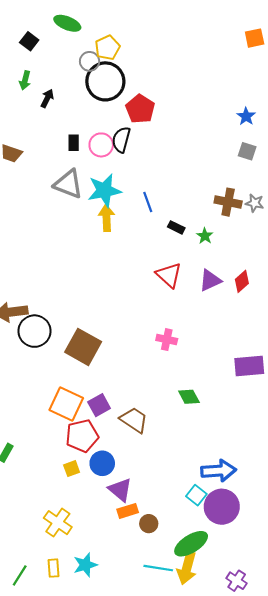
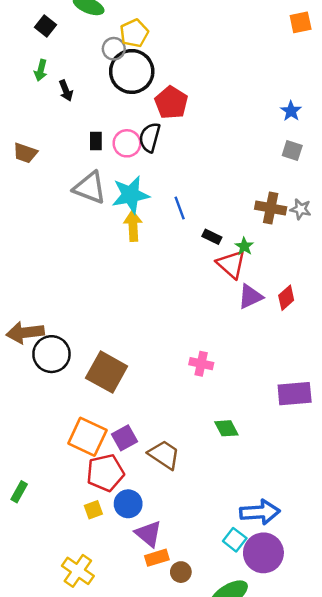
black arrow: (47, 98) -> (66, 91), turned 132
red triangle: (169, 275) -> (231, 264), moved

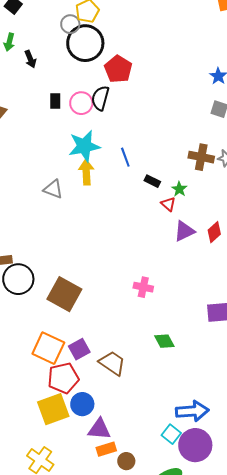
gray triangle: (90, 188) -> (53, 189), moved, size x0.7
red triangle: (231, 264) -> (168, 204), size x0.6
yellow square: (93, 510) -> (53, 409), size x2.0
purple triangle: (148, 534) -> (99, 429), turned -35

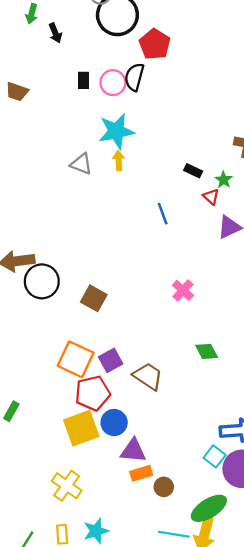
blue line: (125, 157) -> (163, 214), moved
yellow arrow: (86, 172) -> (119, 161), size x0.7
gray triangle: (53, 189) -> (81, 164), moved
pink cross: (143, 287) -> (183, 290), turned 30
brown square: (64, 294) -> (94, 298), size x0.7

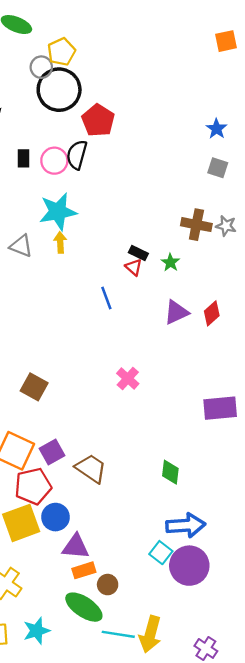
red triangle: (211, 197) -> (134, 267), moved
green diamond: (207, 351) -> (170, 472), moved, turned 35
green ellipse: (209, 508) -> (84, 607), moved, turned 66

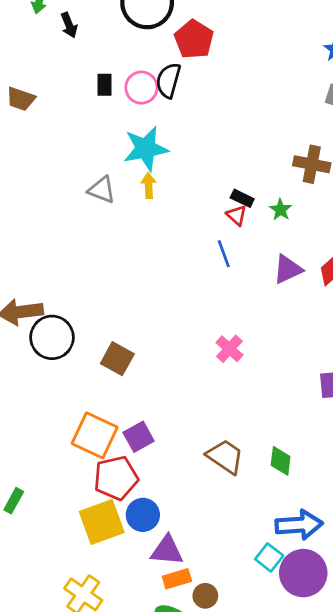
blue line: (106, 298) -> (224, 254), moved
brown trapezoid: (91, 469) -> (225, 457), moved

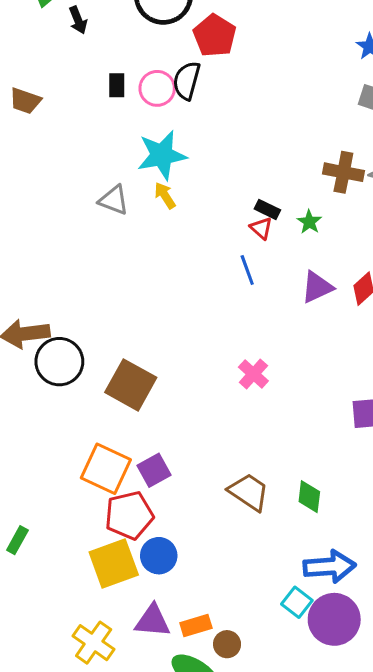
yellow arrow: (149, 186) -> (165, 195), turned -30
brown square: (117, 359) -> (131, 385), size x1.4
purple triangle: (167, 550) -> (153, 621), moved

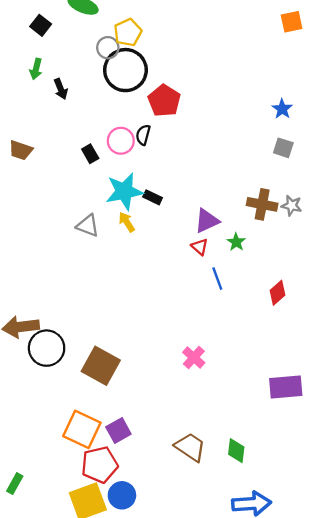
black semicircle: (187, 81) -> (143, 135), size x0.7
black rectangle: (117, 85) -> (90, 154), moved, turned -30
black rectangle: (267, 209) -> (153, 197), moved
blue line: (247, 270) -> (217, 279), moved
purple triangle: (317, 287) -> (207, 221), moved

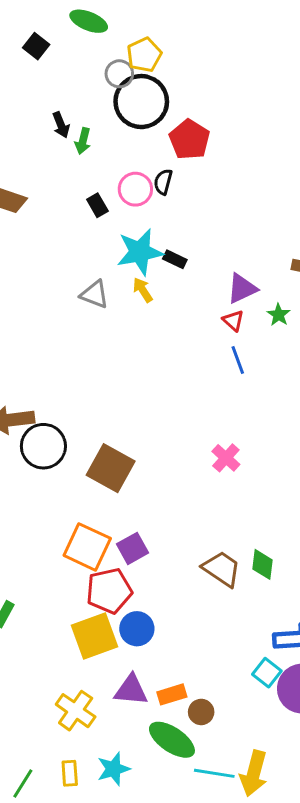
green arrow: (36, 69) -> (83, 141), moved
blue line: (217, 279) -> (238, 360), moved
green diamond: (236, 451) -> (262, 564), moved

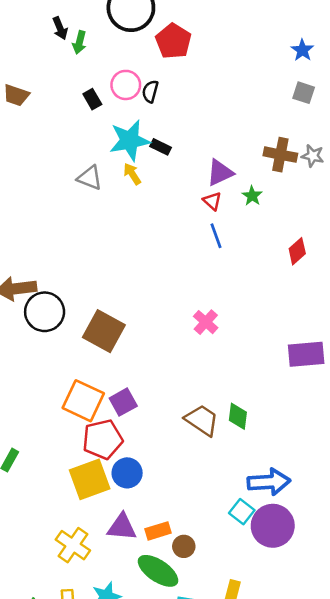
black semicircle: (163, 182) -> (150, 91), moved

